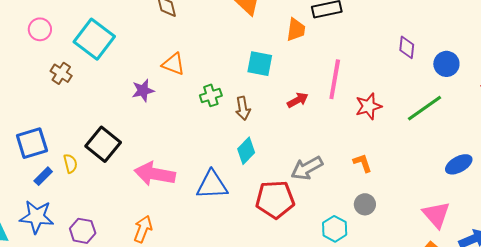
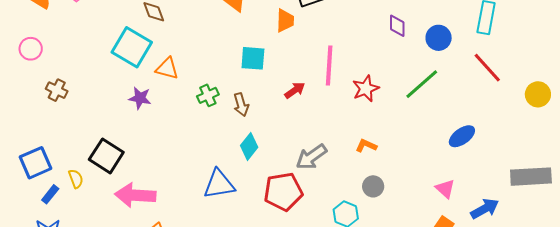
cyan square: (94, 39) -> (132, 47), moved
purple star: (143, 91) -> (140, 98), turned 30
orange L-shape: (363, 163) -> (366, 146), turned -40
pink arrow: (155, 174) -> (135, 195), moved
pink triangle: (436, 215) -> (445, 189), size x0.7

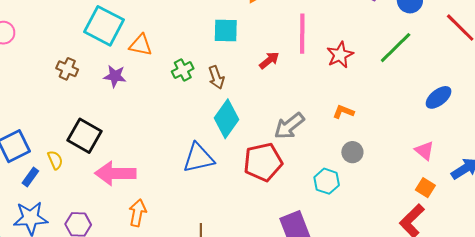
brown cross: (57, 90) -> (67, 69), moved
cyan diamond: (249, 146) -> (227, 119), size x1.4

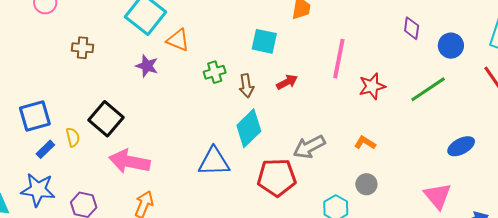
red arrow: (269, 60) -> (287, 82), moved
brown cross: (67, 69) -> (83, 48), moved, turned -30
pink triangle: (425, 151) -> (438, 196), size x1.4

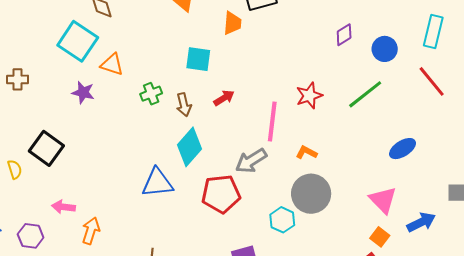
purple diamond: (412, 28) -> (344, 35), turned 55
pink line: (339, 59) -> (272, 121), moved
pink arrow: (130, 162) -> (64, 207), moved, size x0.6
gray circle: (366, 184) -> (311, 194), size x1.8

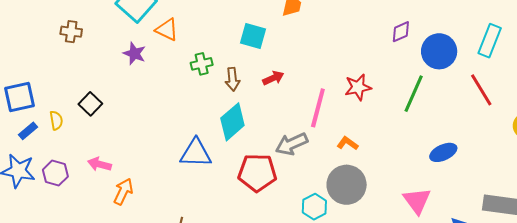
blue circle: (385, 49) -> (439, 51), size x1.4
green line: (365, 94) -> (414, 94), turned -36
black square: (46, 148) -> (90, 104), size x0.7
purple hexagon: (31, 236) -> (55, 173), moved

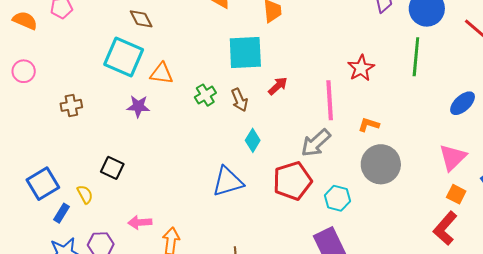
cyan square: (253, 36) -> (245, 52), size x1.4
cyan diamond: (232, 122) -> (253, 140), size x0.6
pink triangle: (417, 201) -> (453, 157), turned 40
cyan hexagon: (314, 207) -> (337, 198), moved

